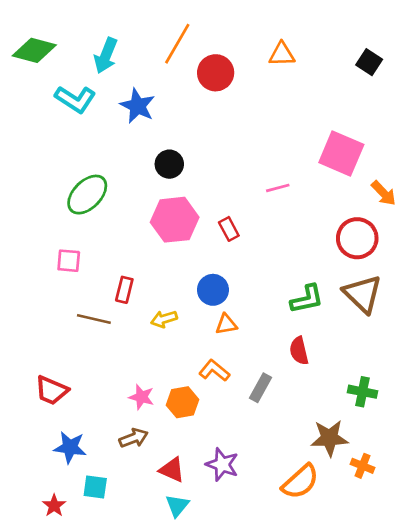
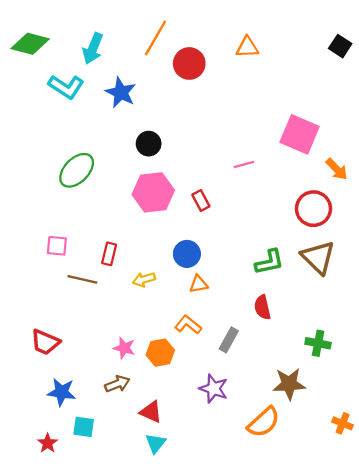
black square: (369, 62) -> (340, 46), moved
pink square: (69, 261) -> (57, 246), moved
purple star: (222, 465) -> (214, 389), moved
orange cross: (363, 466) -> (342, 423), moved

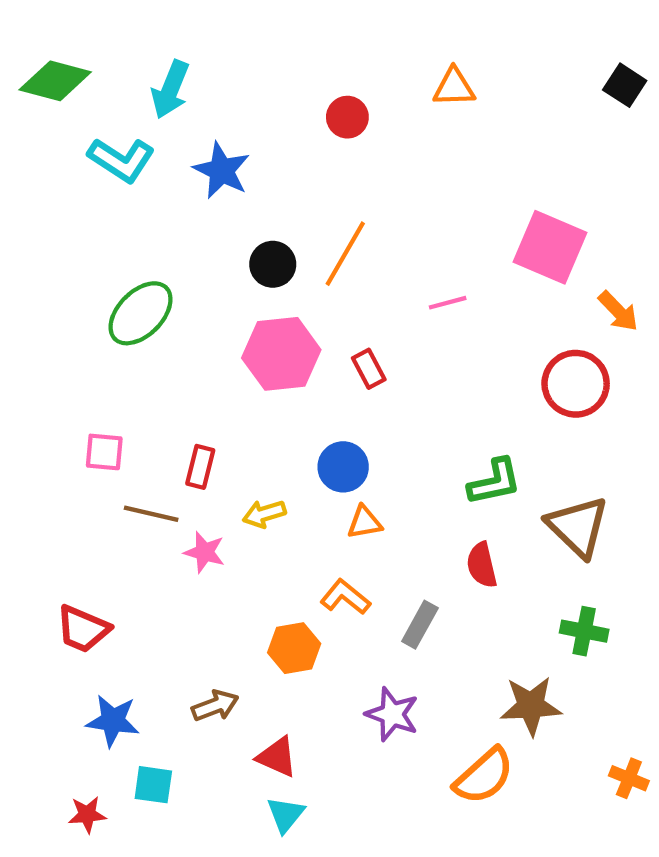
orange line: (156, 38) -> (345, 254), moved
red circle: (189, 63) -> (347, 117), size x0.7
brown triangle: (318, 257) -> (578, 527), moved
pink star: (124, 348) -> (205, 552), moved
red star: (48, 443) -> (87, 815), turned 30

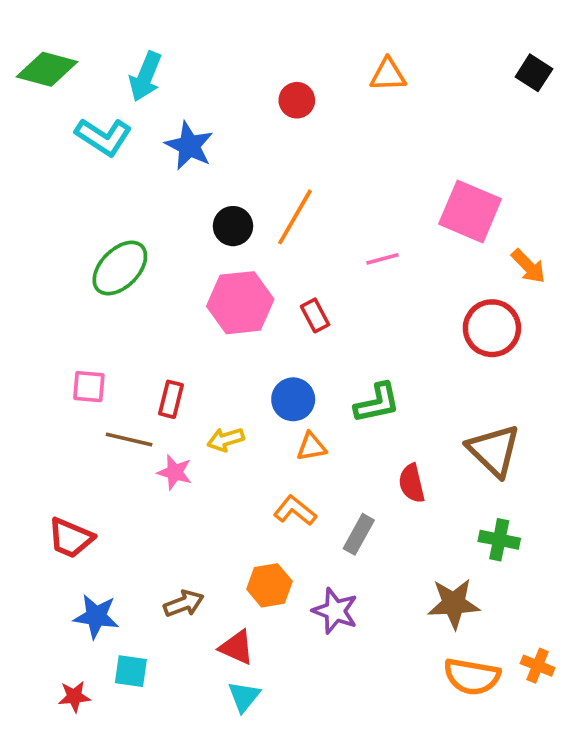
green L-shape: (495, 482) -> (377, 403), moved
orange hexagon: (294, 648) -> (269, 585), moved
orange semicircle: (484, 776) -> (472, 677), moved, turned 52

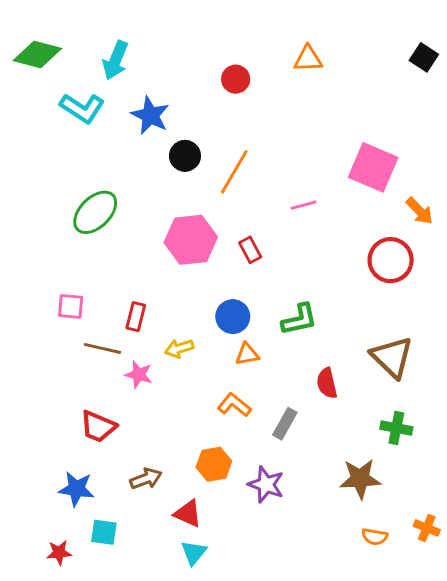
black circle: (233, 226) -> (185, 156), moved
red trapezoid: (71, 538) -> (98, 427), moved
orange semicircle: (472, 677) -> (375, 537), size x0.6

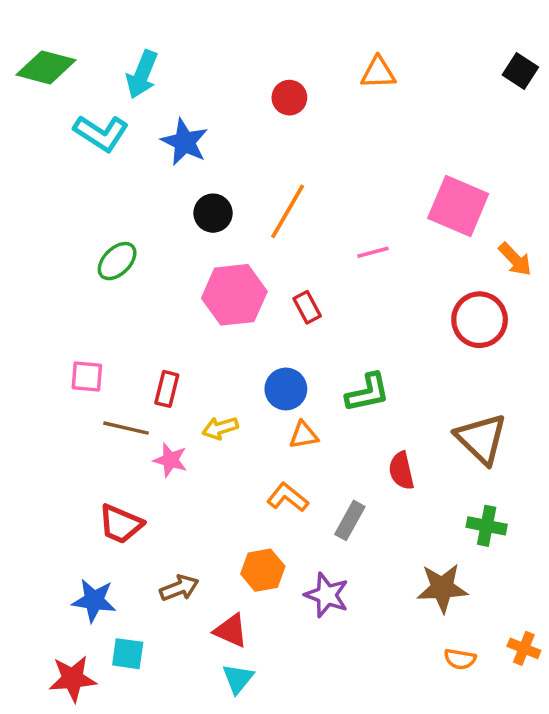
black circle: (185, 156) -> (213, 213), moved
green ellipse: (95, 212) -> (117, 261), size x0.7
red star: (59, 553) -> (73, 679), size x1.5

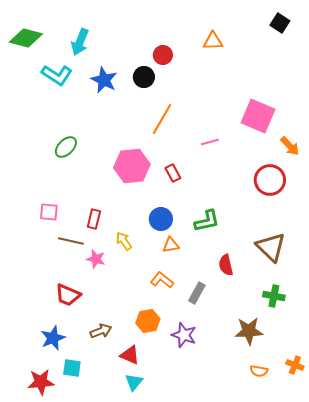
black square: (520, 71) -> (280, 23), moved
black circle: (213, 213) -> (144, 77), moved
yellow arrow: (220, 428) -> (124, 241), turned 72
blue star: (94, 600) -> (53, 338), turned -30

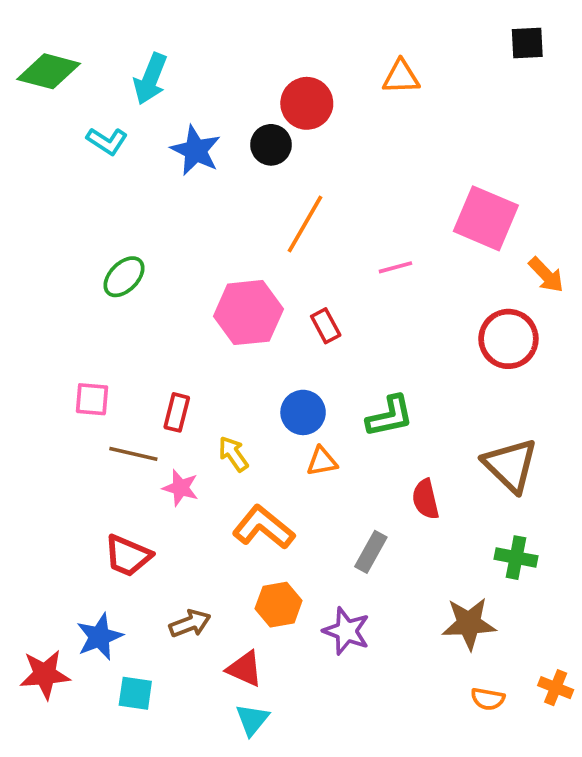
black square: (280, 23) -> (527, 43), turned -36
red circle: (163, 55) -> (307, 103), size x1.4
cyan L-shape: (57, 75) -> (107, 141), size x0.7
orange L-shape: (162, 280) -> (263, 527), moved, size x1.4
red star: (41, 382) -> (45, 674), moved

